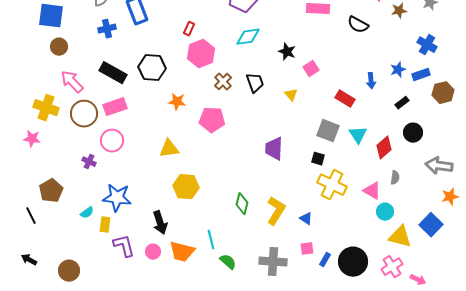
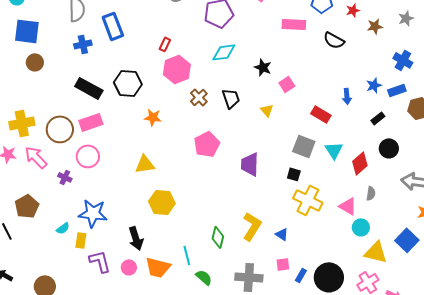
pink arrow: (72, 82) -> (36, 157), moved
yellow cross: (46, 108) -> (22, 123), turned -30
pink pentagon: (212, 120) -> (207, 144), moved, turned -30
green diamond: (242, 204) -> (218, 237), moved

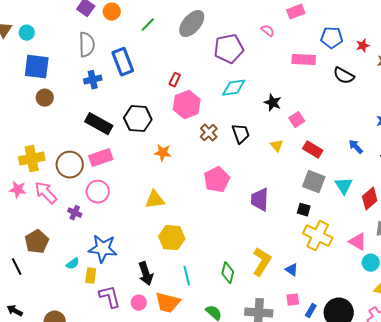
blue arrow: (347, 96) -> (356, 147), moved, turned 140
red rectangle: (321, 114) -> (313, 150), moved
cyan line: (187, 255) -> (187, 276), moved

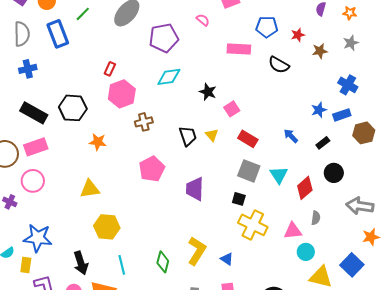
blue rectangle: (123, 62) -> (58, 34), moved
brown cross: (209, 133) -> (144, 122), turned 30
black trapezoid: (241, 134) -> (188, 136), moved
pink triangle: (358, 242) -> (293, 231), turned -36

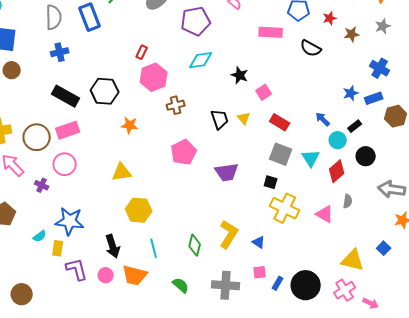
purple trapezoid: (195, 189) -> (227, 172), turned -100
pink triangle: (293, 231) -> (325, 214), turned 36
cyan circle: (306, 252) -> (338, 140), moved
blue square: (352, 265) -> (384, 248), size x0.6

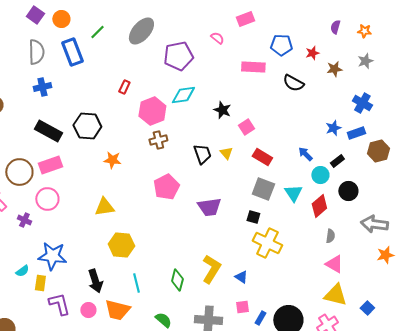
pink hexagon: (154, 77) -> (152, 111), moved
pink triangle: (325, 214) -> (334, 264), moved
blue square: (384, 248) -> (367, 308), moved

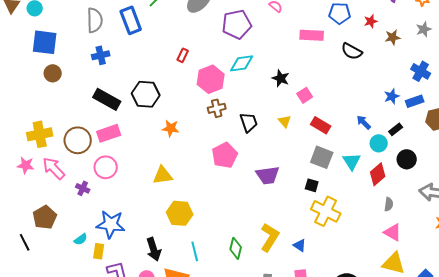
black trapezoid: (202, 154) -> (249, 122), moved

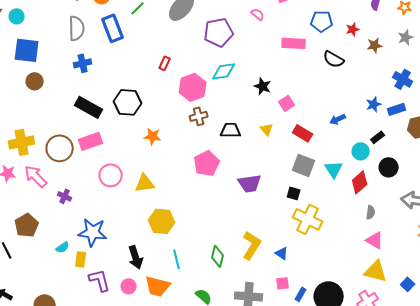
black trapezoid: (249, 122) -> (231, 130), turned -70
blue arrow: (364, 122) -> (338, 119), moved, turned -70
pink circle: (106, 167) -> (111, 175), moved

